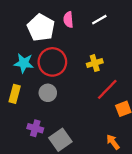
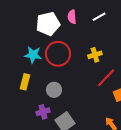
white pentagon: (41, 28) -> (48, 24), turned 30
gray circle: (48, 93) -> (54, 90), moved
purple cross: (35, 128) -> (43, 112), turned -32

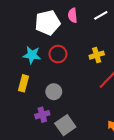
red circle: (58, 54) -> (58, 54), size x0.7

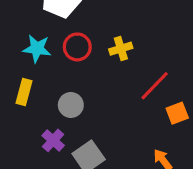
yellow cross: (97, 55) -> (121, 49), moved
purple cross: (42, 115) -> (53, 140), turned -32

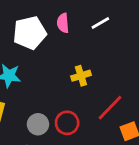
red circle: (77, 47) -> (67, 123), moved

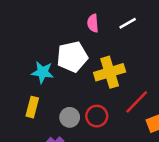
white pentagon: (30, 33) -> (72, 57), moved
yellow cross: (81, 76) -> (110, 72), size x1.6

